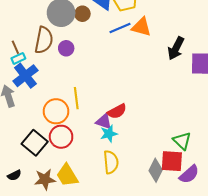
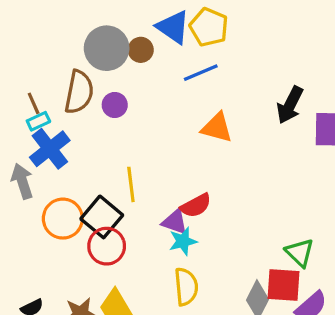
orange triangle: (141, 27) -> (217, 128), moved
orange circle: (56, 111) -> (63, 219), moved
black square: (35, 143) -> (102, 217), moved

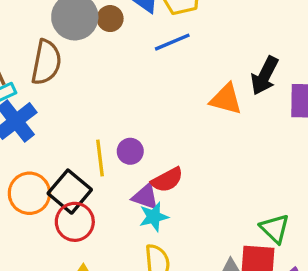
purple circle: (115, 105) -> (130, 151), moved
orange triangle: (217, 128) -> (226, 99), moved

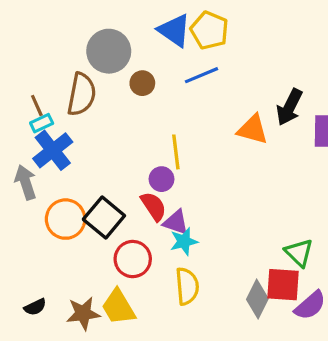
brown circle: (110, 19) -> (142, 83), moved
yellow line: (100, 158) -> (176, 152), moved
red semicircle: (167, 180) -> (154, 206), moved, turned -96
red circle: (75, 222) -> (133, 259), moved

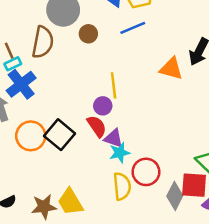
red circle: (133, 259) -> (146, 172), moved

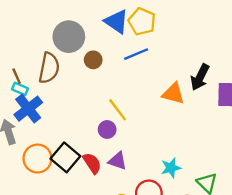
cyan rectangle: (13, 64) -> (20, 89), turned 49
yellow line: (114, 85) -> (118, 110), turned -30
red semicircle: (97, 126) -> (92, 163), moved
cyan star: (120, 153) -> (171, 168), moved

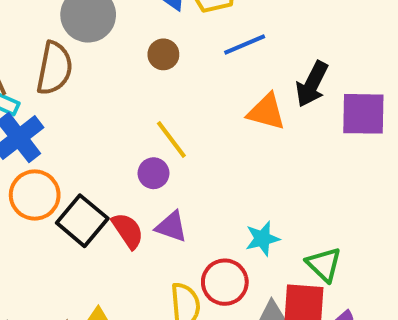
blue line: (136, 54) -> (245, 44), moved
brown circle: (93, 60) -> (163, 54), moved
orange circle: (37, 159) -> (35, 195), moved

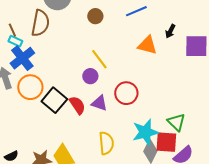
black arrow: (312, 84) -> (170, 31), size x0.6
cyan star: (262, 239) -> (145, 132), moved, size x1.5
red circle: (225, 282) -> (126, 93), moved

